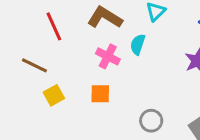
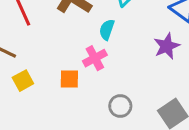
pink cross: (108, 56) -> (95, 58), moved, turned 35

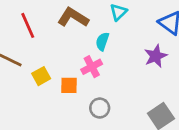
yellow square: (23, 81) -> (41, 76), moved
gray circle: (120, 106) -> (100, 108), moved

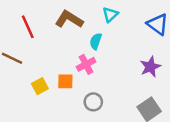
purple star: (156, 56) -> (150, 67), moved
yellow square: (41, 76) -> (40, 86), moved

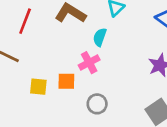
red line: (28, 27) -> (25, 21), turned 45
yellow square: (40, 86) -> (38, 87), turned 35

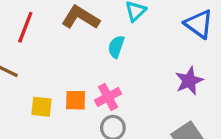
pink cross: (89, 63) -> (108, 97), moved

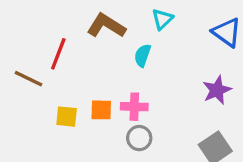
red line: (25, 27) -> (58, 54), moved
pink cross: (108, 97) -> (134, 107), turned 30

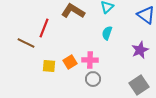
cyan semicircle: (143, 55) -> (107, 33), moved
orange square: (101, 110) -> (70, 62), turned -32

